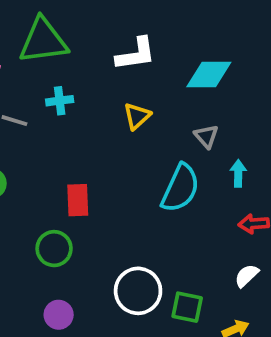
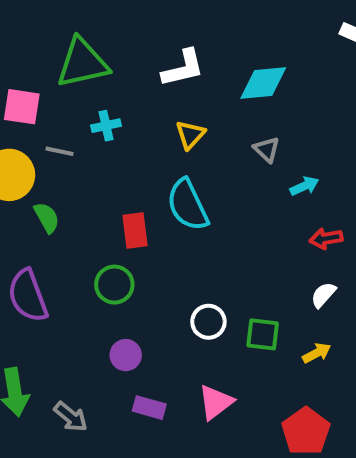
cyan arrow: (238, 173) -> (304, 186), turned 70
cyan semicircle: (180, 188) -> (188, 205), moved, turned 135
white circle: (138, 291) -> (208, 322), size x0.7

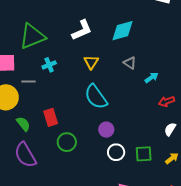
green semicircle: (47, 218) -> (23, 124), moved
red rectangle: (135, 231) -> (51, 117), moved
purple circle: (126, 355) -> (106, 130), moved

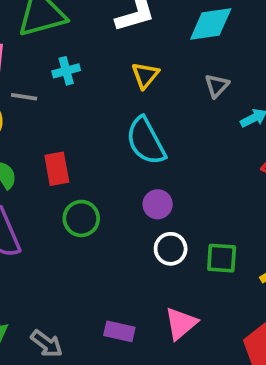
gray triangle: (130, 63) -> (217, 86), turned 32

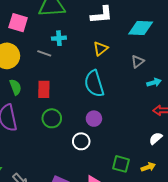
gray line: (24, 97) -> (44, 53), moved
white circle: (171, 249) -> (81, 141), moved
green square: (222, 258) -> (121, 164), moved

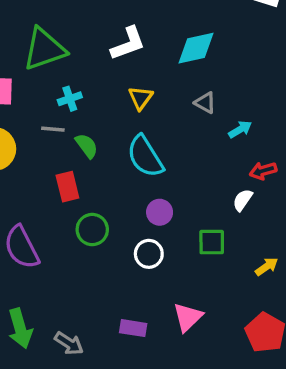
gray triangle: (138, 62) -> (205, 103), turned -40
green semicircle: (15, 87) -> (87, 146), moved
white semicircle: (156, 138) -> (243, 200), moved
green square: (121, 164) -> (212, 242), moved

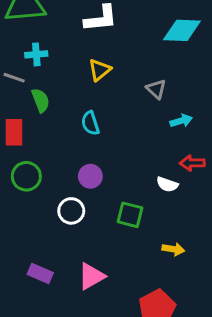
cyan diamond: (196, 48) -> (182, 30), moved
cyan semicircle: (145, 156) -> (90, 123), size x0.6
white semicircle: (243, 200) -> (167, 184), turned -120
yellow arrow: (267, 267) -> (173, 249), turned 30

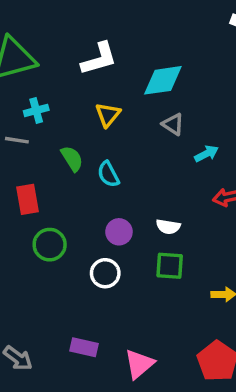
cyan diamond: (182, 30) -> (163, 80), moved
green semicircle: (41, 100) -> (72, 159), moved
white semicircle: (167, 184) -> (168, 227), moved
pink triangle: (91, 276) -> (139, 364), moved

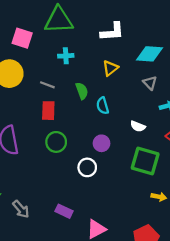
gray line: (17, 140) -> (47, 85), moved
white semicircle: (168, 227) -> (138, 126), moved
green square: (170, 266) -> (145, 161), moved, size x1.5

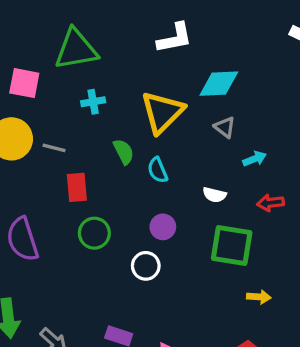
white L-shape: (112, 32) -> (175, 38), moved
yellow triangle: (110, 68) -> (162, 112), size x1.8
gray line: (47, 85) -> (54, 148), moved

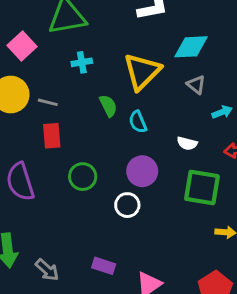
pink square: (24, 83) -> (22, 46), turned 36
red rectangle: (77, 187) -> (52, 136), moved
purple circle: (163, 227) -> (142, 171), size x1.4

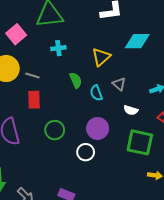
yellow triangle: (142, 71) -> (101, 57), size x0.7
gray triangle: (196, 85) -> (119, 84), moved

